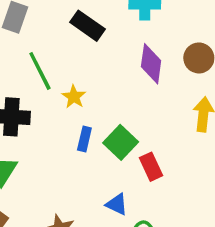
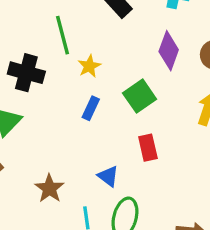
green square: (121, 142) -> (140, 96), moved

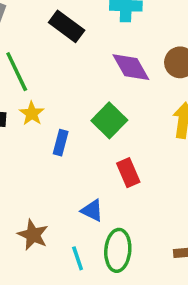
purple diamond: (169, 51) -> (131, 67), turned -39
yellow star: (89, 66) -> (32, 113), moved

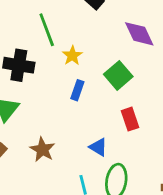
yellow star: (32, 113) -> (72, 56), moved
brown star: (33, 235) -> (42, 150), moved

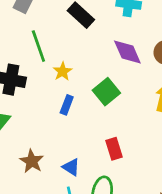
red rectangle: (130, 119) -> (114, 149), moved
blue triangle: (98, 147) -> (71, 167), moved

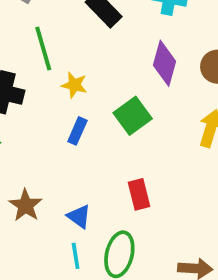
purple diamond: (127, 52) -> (164, 63), turned 36
yellow star: (63, 71) -> (74, 85), turned -30

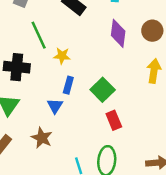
green square: (133, 116) -> (103, 90), moved
blue triangle: (79, 217) -> (55, 106), moved, turned 35

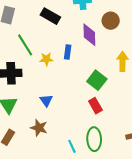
brown circle: (152, 31) -> (111, 21), moved
blue rectangle: (68, 85) -> (68, 52), moved
green square: (103, 90) -> (97, 80), moved

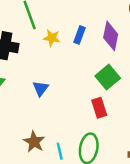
purple diamond: (89, 35) -> (111, 36), moved
brown star: (39, 128) -> (34, 142), moved

